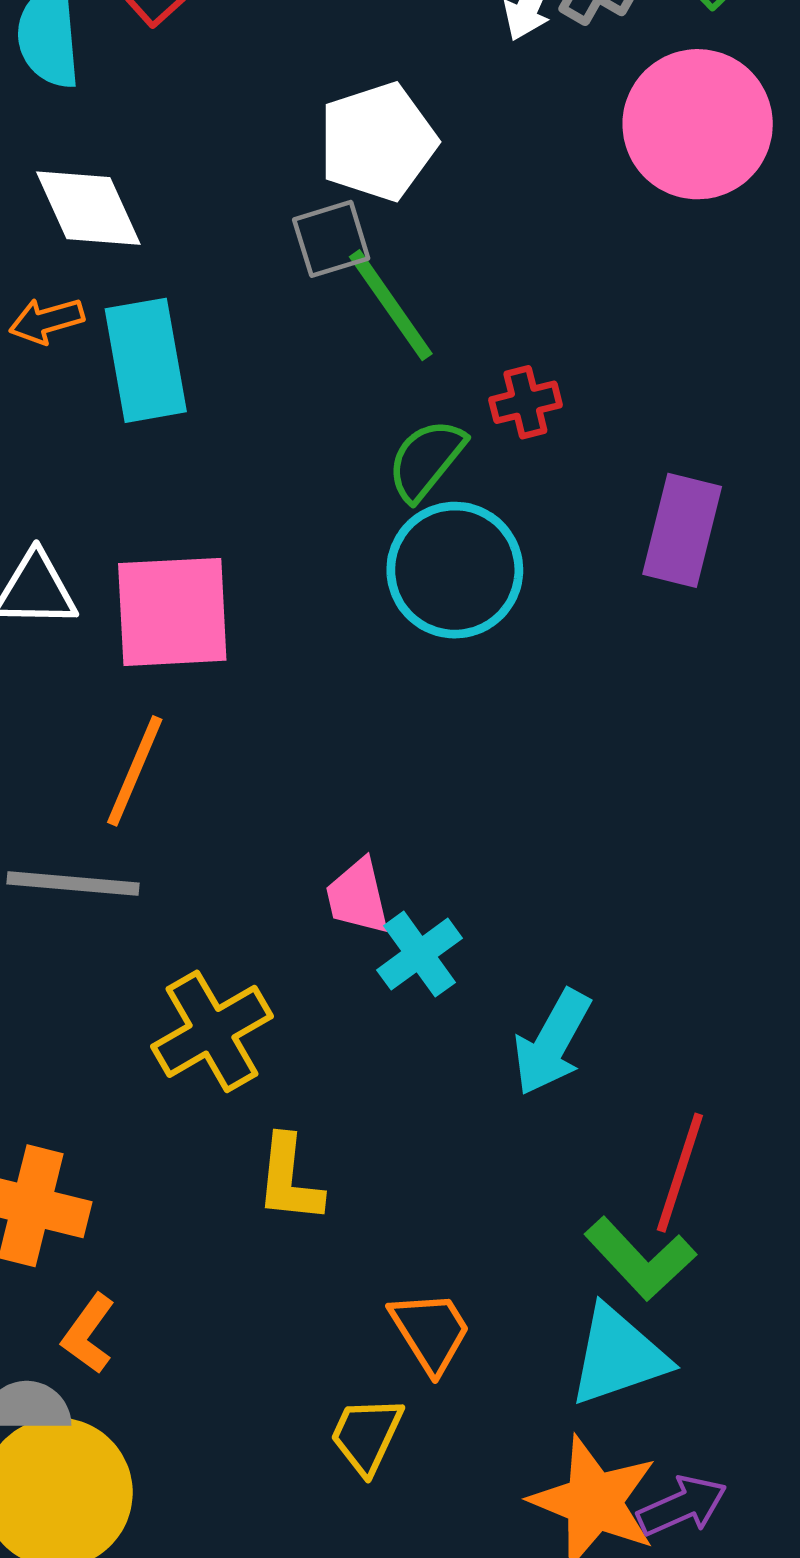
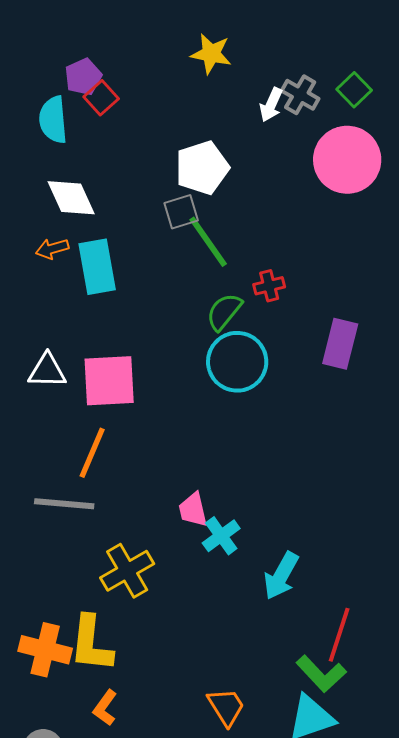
yellow L-shape: (289, 1179) -> (91, 644), moved, size x1.4
orange L-shape: (88, 1334) -> (105, 708), moved

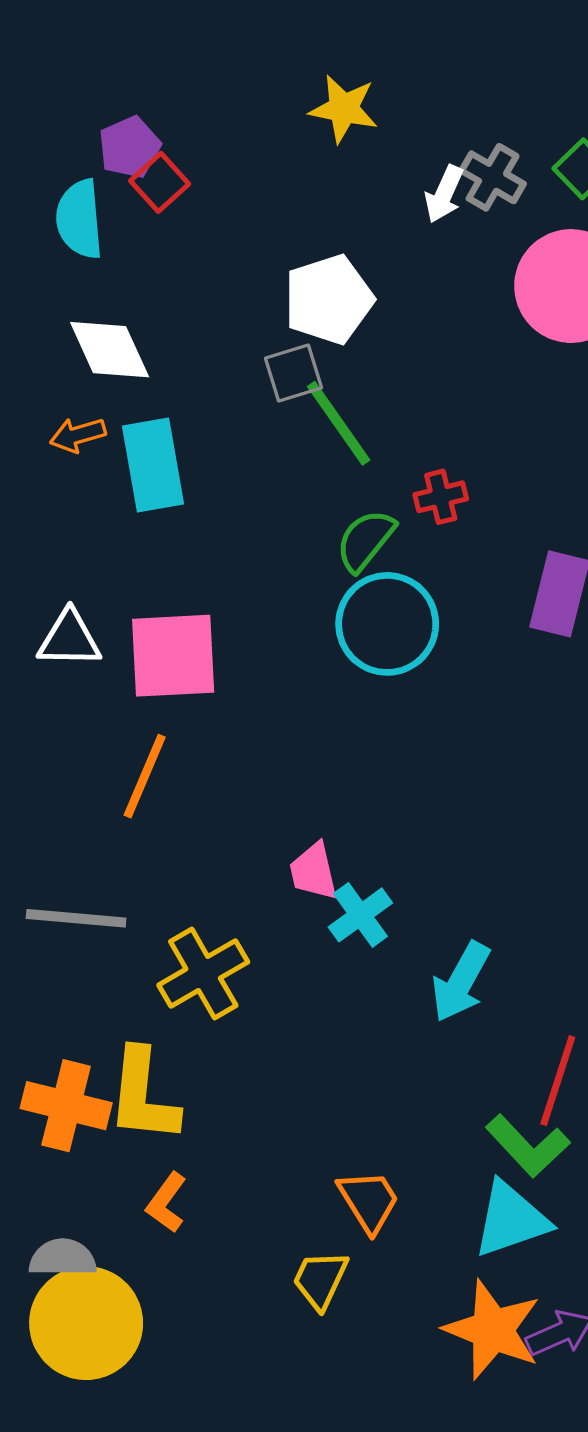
gray line: (64, 504) -> (76, 918), moved

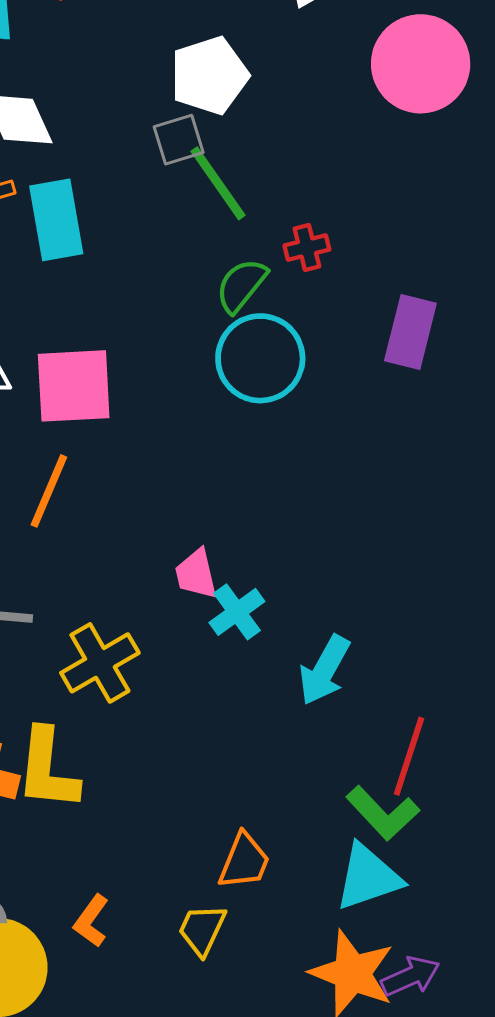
orange trapezoid: (369, 1201) -> (244, 861), turned 54
orange L-shape: (166, 1203) -> (91, 921), moved

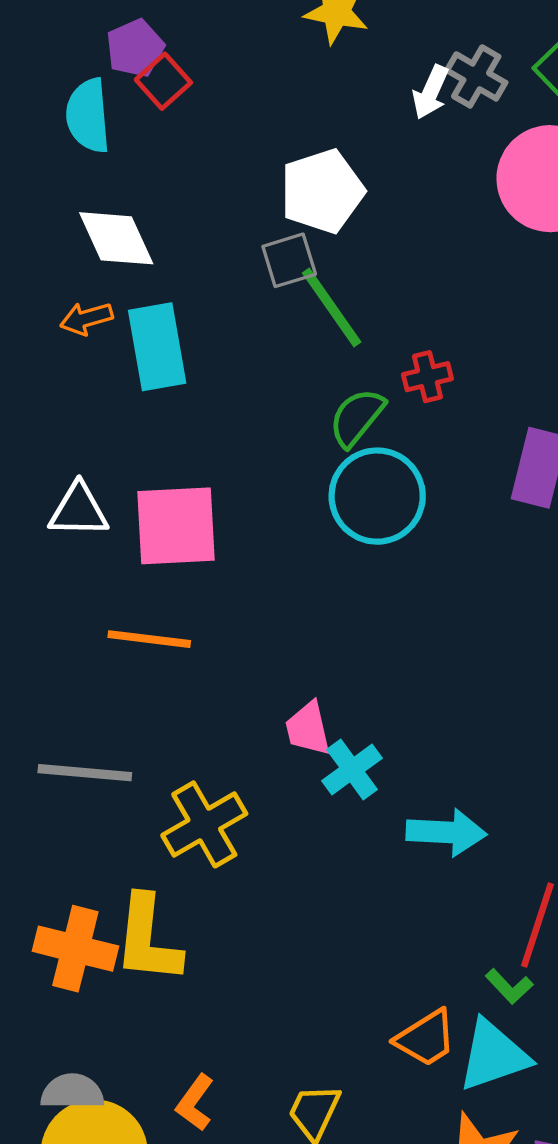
orange line: (49, 491) -> (149, 639), turned 74
cyan arrow: (324, 670) -> (446, 832), turned -116
green L-shape: (383, 813) -> (509, 986), size x0.6
orange trapezoid: (244, 861) -> (426, 1038), moved, turned 36

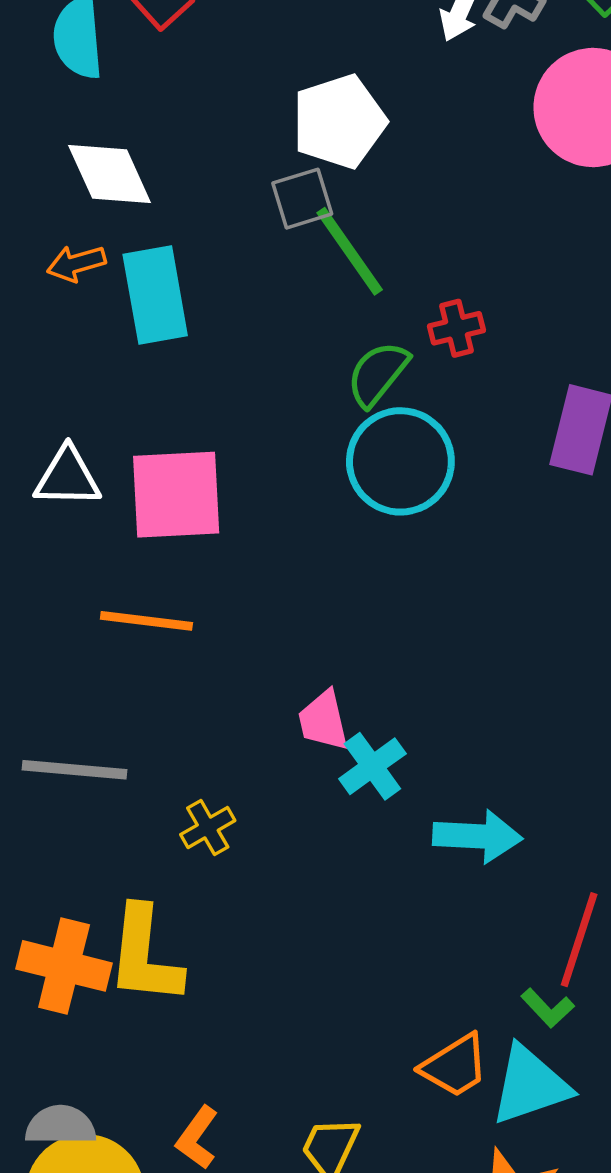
yellow cross: (204, 824) -> (208, 828), size x0.6

